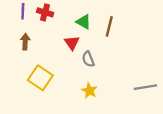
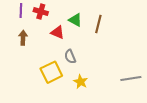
red triangle: (72, 43) -> (58, 32), moved, turned -32
gray semicircle: (88, 59) -> (70, 57), moved
yellow square: (40, 78) -> (51, 72), moved, turned 30

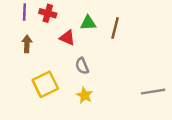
green triangle: (75, 20) -> (88, 23), turned -32
yellow square: (51, 72) -> (45, 84), moved
yellow star: (81, 82) -> (84, 95), moved

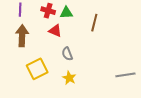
red cross: (48, 13) -> (48, 11), moved
green triangle: (88, 23) -> (66, 13), moved
brown arrow: (27, 44) -> (22, 36), size x1.5

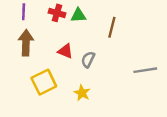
red triangle: (55, 31) -> (65, 51), moved
gray semicircle: (67, 54) -> (88, 59), moved, turned 48
gray line: (125, 75) -> (145, 70), moved

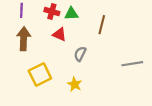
red triangle: (65, 51) -> (59, 34), moved

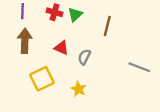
green triangle: (71, 14) -> (75, 15), turned -40
red triangle: (59, 34) -> (61, 48), moved
gray line: (132, 64) -> (139, 67), turned 30

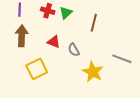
gray semicircle: (84, 57) -> (74, 50), turned -56
yellow star: (79, 89) -> (93, 72), moved, size x1.5

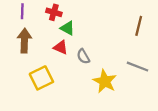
green triangle: (66, 13) -> (67, 28), moved, turned -48
brown line: (94, 23) -> (139, 26), moved

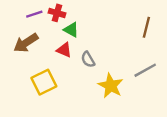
purple line: (22, 11) -> (34, 14), moved, turned 70
brown arrow: (24, 41) -> (26, 43), turned -125
gray line: (138, 67) -> (145, 70), turned -50

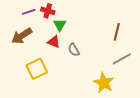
brown line: (146, 27) -> (117, 32), moved
green triangle: (71, 30) -> (60, 25), turned 32
yellow star: (111, 86) -> (104, 83), moved

